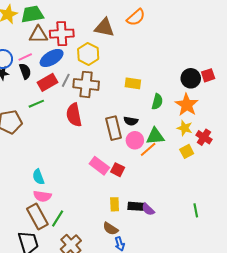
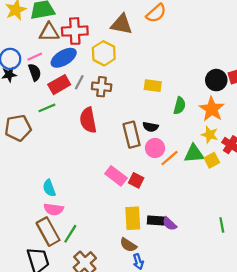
brown cross: (86, 84) -> (102, 87), size x0.7
green triangle: (155, 136) -> (194, 154), moved
yellow rectangle: (115, 204) -> (133, 218), size x1.5

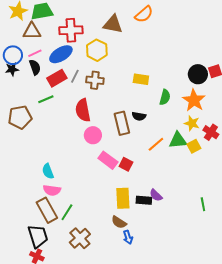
brown triangle: (49, 32) -> (32, 31), moved
pink circle: (155, 148) -> (93, 135), moved
purple semicircle: (169, 224) -> (156, 195), moved

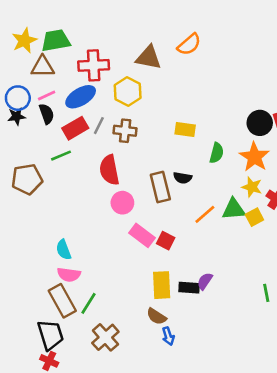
purple semicircle: (156, 195) -> (205, 281), turned 80

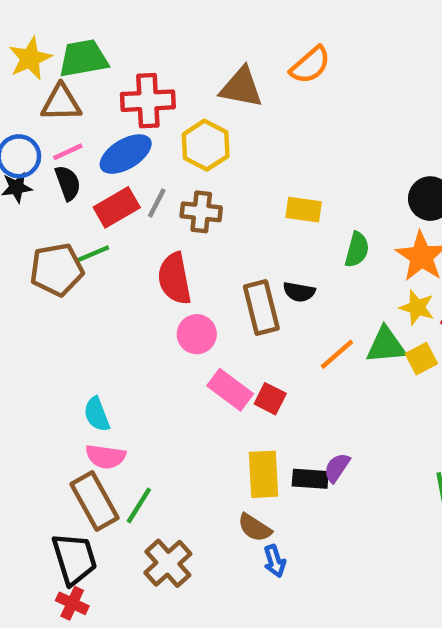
brown pentagon: (27, 179) -> (57, 270), moved

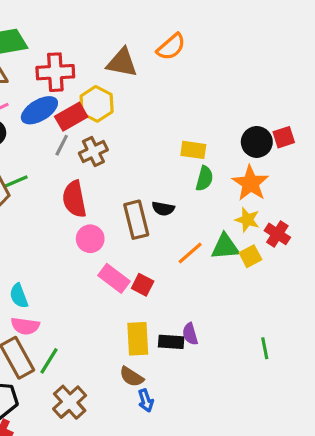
red rectangle: (117, 207) -> (71, 117), moved
yellow rectangle: (304, 210) -> (193, 150), moved
brown cross: (201, 212) -> (93, 151), turned -32
purple semicircle: (337, 468) -> (190, 334), turned -50

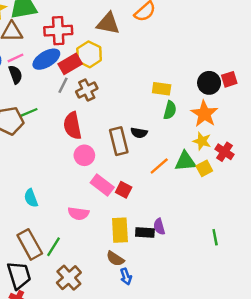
pink semicircle: (25, 326) -> (78, 214), moved

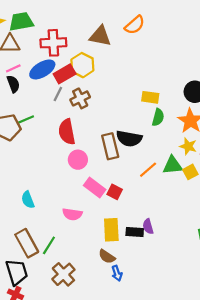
black semicircle: (139, 133) -> (129, 139), size x1.6

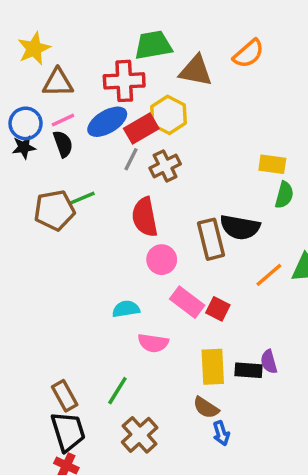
green trapezoid: (21, 22) -> (153, 45), moved
cyan semicircle: (28, 200) -> (126, 309), moved, turned 102
brown rectangle: (27, 243) -> (65, 396), moved, size x0.7

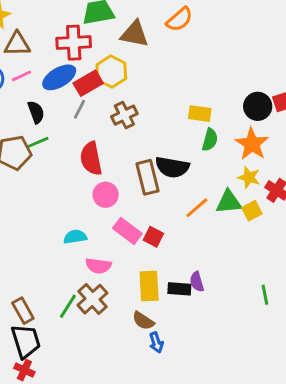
black semicircle: (63, 144) -> (36, 112), moved
brown cross: (165, 166) -> (124, 115), moved
brown cross: (140, 435) -> (93, 299), moved

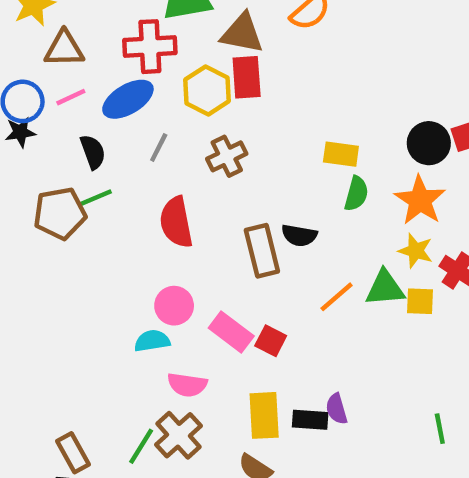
red rectangle: (88, 83) -> (247, 77), moved, turned -64
black semicircle: (172, 167) -> (299, 235), size x0.7
pink circle: (106, 195) -> (174, 306), moved
yellow square: (252, 211) -> (420, 301), turned 30

